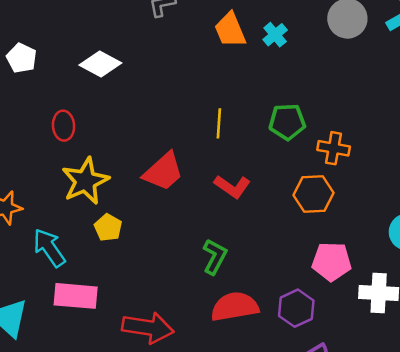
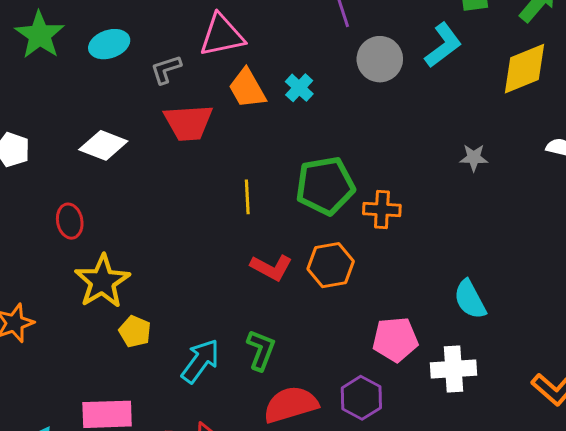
green pentagon: (287, 122) -> (325, 186), size x1.4
red trapezoid: (163, 172) -> (188, 123), moved, turned 45
orange hexagon: (314, 194) -> (331, 265), moved
cyan arrow: (49, 248) -> (200, 361), moved, turned 78

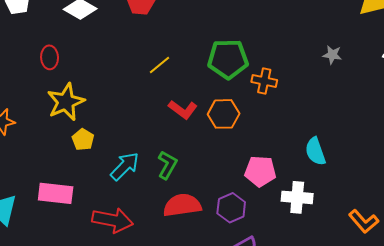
yellow line: (247, 197) -> (159, 65), moved, turned 45

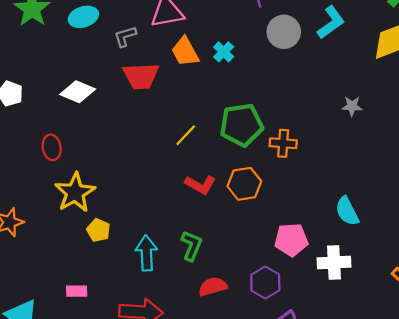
yellow line: (159, 65) -> (186, 135), moved
cyan arrow: (125, 166) -> (146, 253), turned -40
pink rectangle: (56, 193) -> (77, 291), size x0.6
red semicircle: (182, 205) -> (213, 287), size x0.7

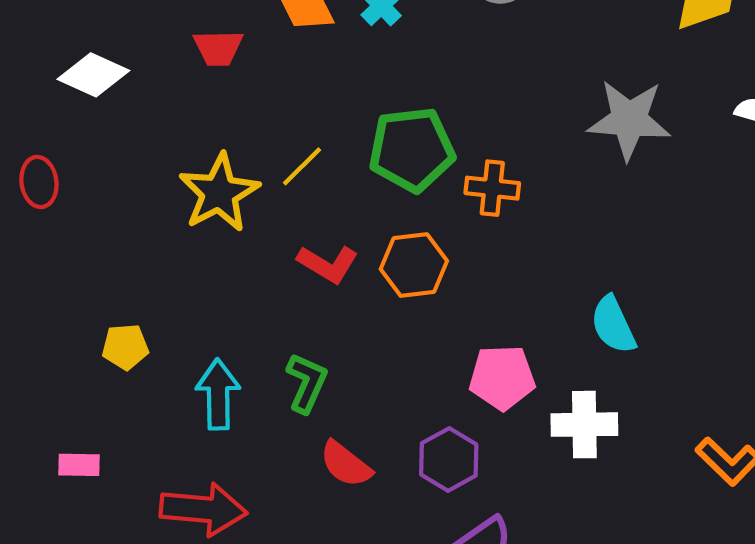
red trapezoid: (141, 76) -> (218, 48), size x0.7
gray star: (352, 106) -> (629, 120), size x2.0
yellow star: (75, 193) -> (219, 193), moved
yellow pentagon: (98, 230) -> (125, 347), turned -30
red semicircle: (213, 287) -> (346, 464), turned -128

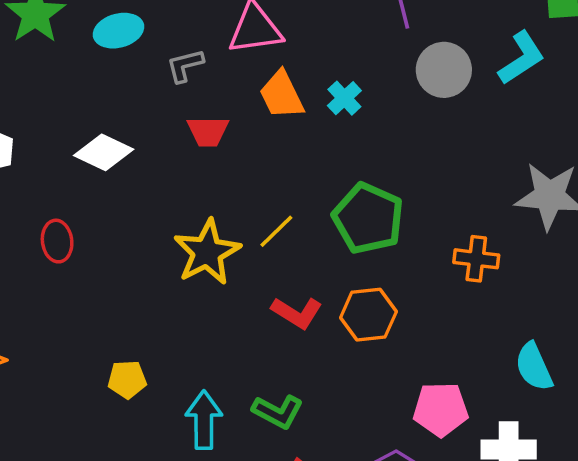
green pentagon: (412, 149) -> (368, 218), turned 30
orange cross: (492, 188) -> (476, 259), moved
green L-shape: (307, 383) -> (278, 412), turned 93

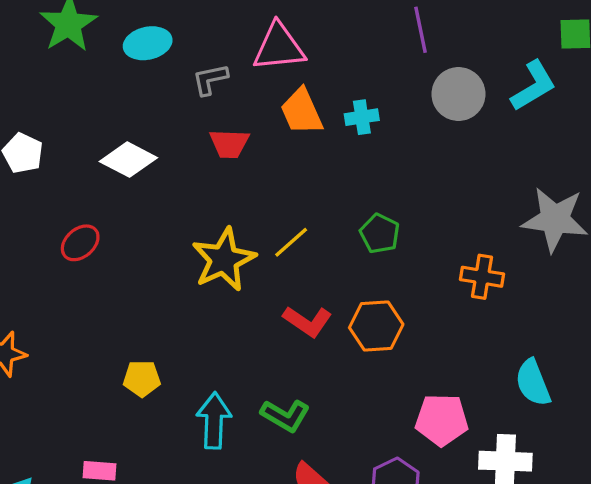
cyan cross: (344, 98) -> (362, 117), turned 32
green pentagon: (368, 218) -> (380, 234), size x0.6
red ellipse: (57, 241) -> (80, 243), turned 54

